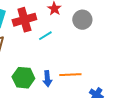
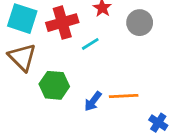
green hexagon: (23, 78) -> (54, 85), moved
blue arrow: (47, 79) -> (93, 101), turned 42

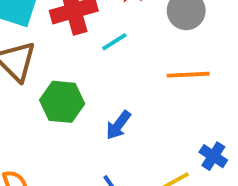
orange line: (124, 96) -> (188, 75), moved

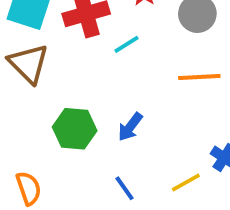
green hexagon: (62, 102) -> (75, 129), moved

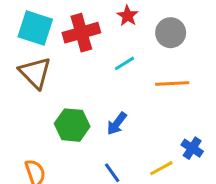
cyan line: (126, 44) -> (124, 63), moved

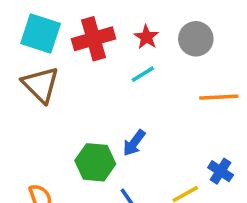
red star: (128, 16) -> (146, 37), moved
orange line: (172, 83) -> (219, 97), moved
green hexagon: (72, 125) -> (95, 162), moved

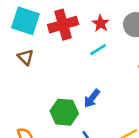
brown triangle: (41, 85) -> (25, 57), size x0.6

